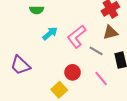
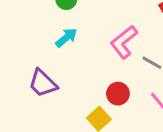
cyan arrow: (50, 33) -> (66, 38), moved

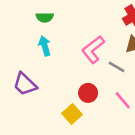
cyan arrow: (66, 38) -> (45, 46), turned -66

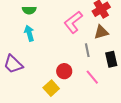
pink L-shape: (93, 50) -> (73, 22), moved
gray line: (117, 67) -> (87, 50), turned 48

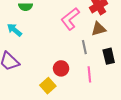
cyan arrow: (29, 33) -> (14, 30), moved, turned -35
pink line: (92, 77) -> (89, 74), turned 35

